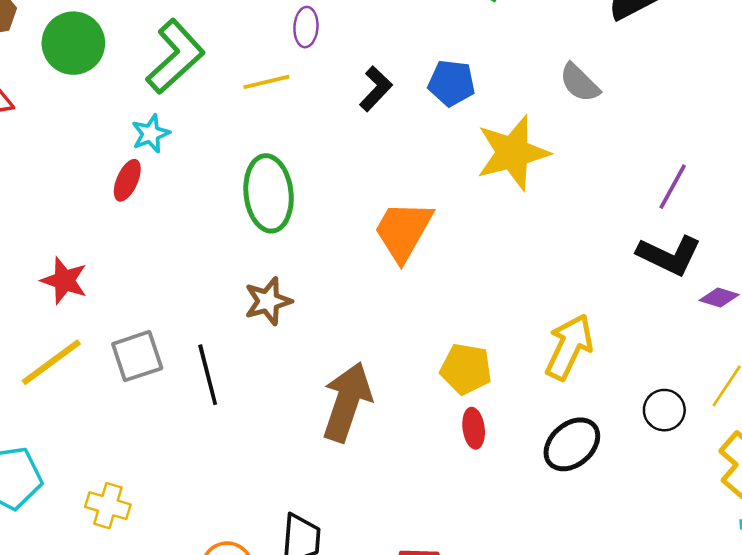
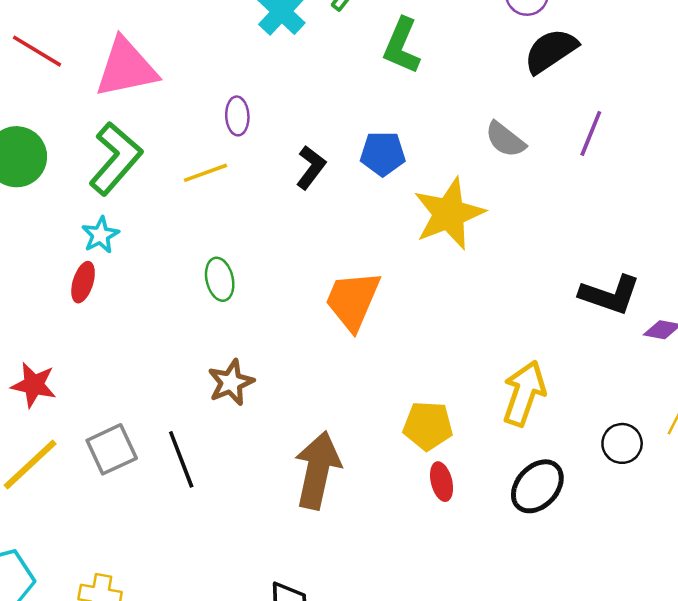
purple line: (673, 187) -> (591, 133), moved
green ellipse: (269, 193) -> (220, 279), size x0.6

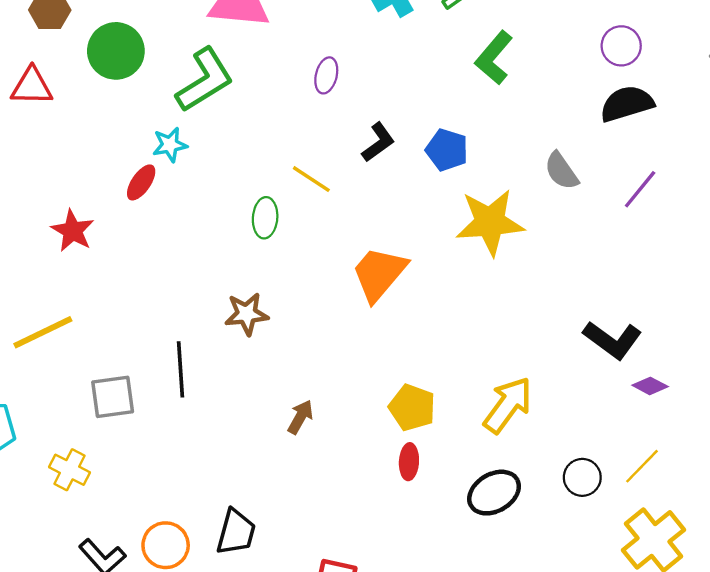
yellow line: (205, 173) -> (311, 179), moved, turned 36
red star: (34, 385) -> (73, 231), moved
gray square: (112, 449) -> (113, 397), moved
brown arrow: (317, 470) -> (300, 417), size x0.5

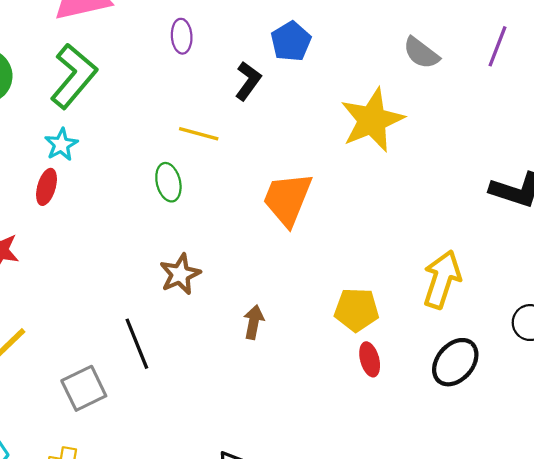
blue pentagon: (447, 150) -> (291, 41), moved, turned -30
brown arrow: (300, 417) -> (254, 322), moved

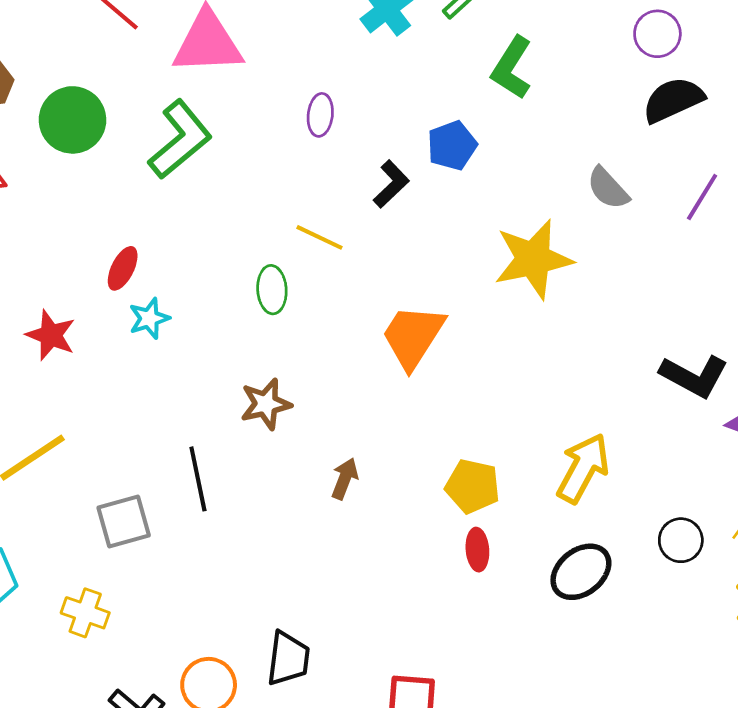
cyan star: (61, 145) -> (149, 318), moved

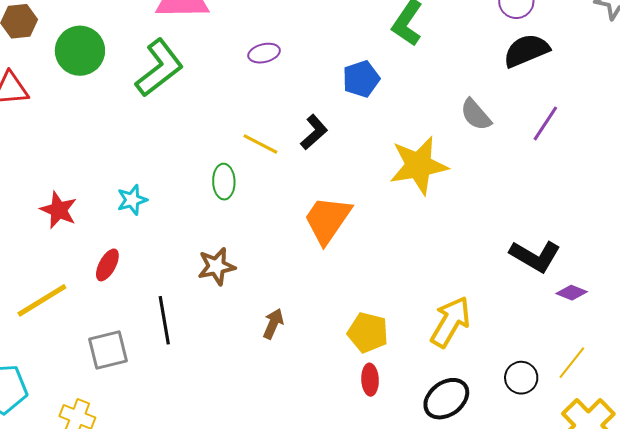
purple ellipse: (320, 115) -> (264, 53), turned 68
black L-shape: (391, 184) -> (314, 132), moved
red ellipse: (123, 268) -> (107, 265), moved

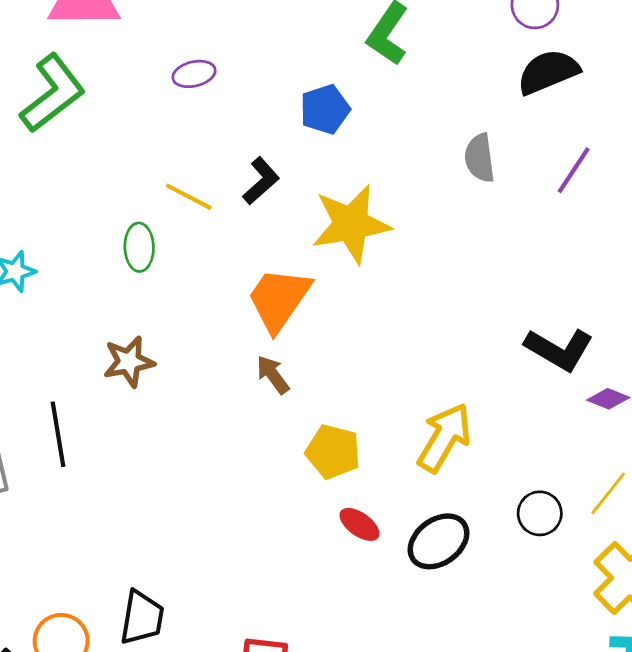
gray semicircle: (476, 115) -> (480, 158), turned 33
yellow star: (419, 165) -> (351, 224), moved
brown arrow: (273, 324) -> (273, 375), moved, turned -60
red ellipse: (370, 380) -> (360, 524), moved, turned -52

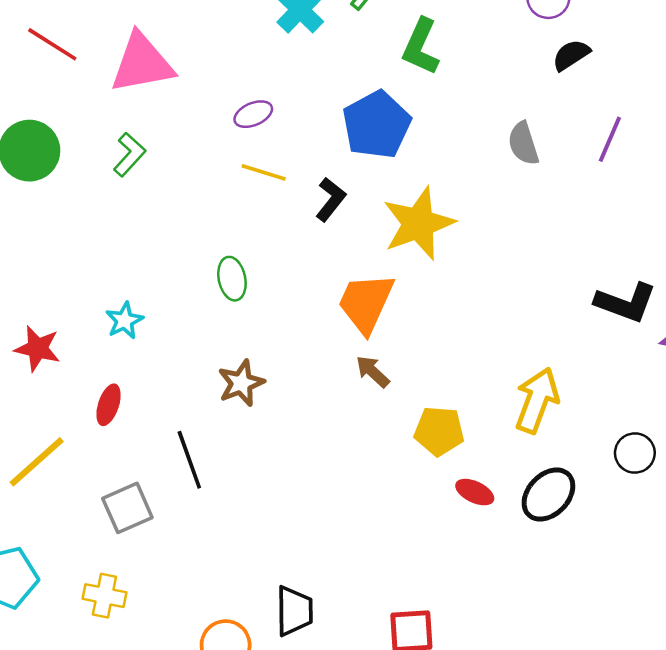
black semicircle: (548, 72) -> (571, 55), size x0.7
green L-shape: (53, 93) -> (129, 154), size x0.6
blue pentagon: (325, 109) -> (377, 125), size x1.5
yellow line: (189, 197) -> (264, 172), moved

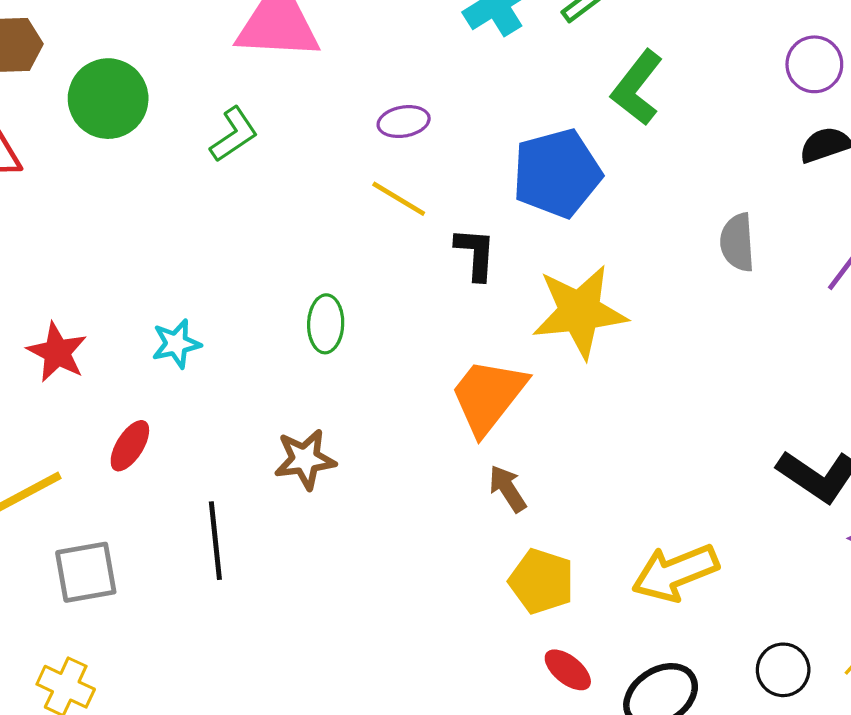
black L-shape: (331, 199) -> (476, 254), turned -48
brown arrow: (373, 372) -> (507, 489), moved
yellow arrow: (537, 400) -> (675, 573), turned -146
gray square: (127, 508) -> (86, 572), moved

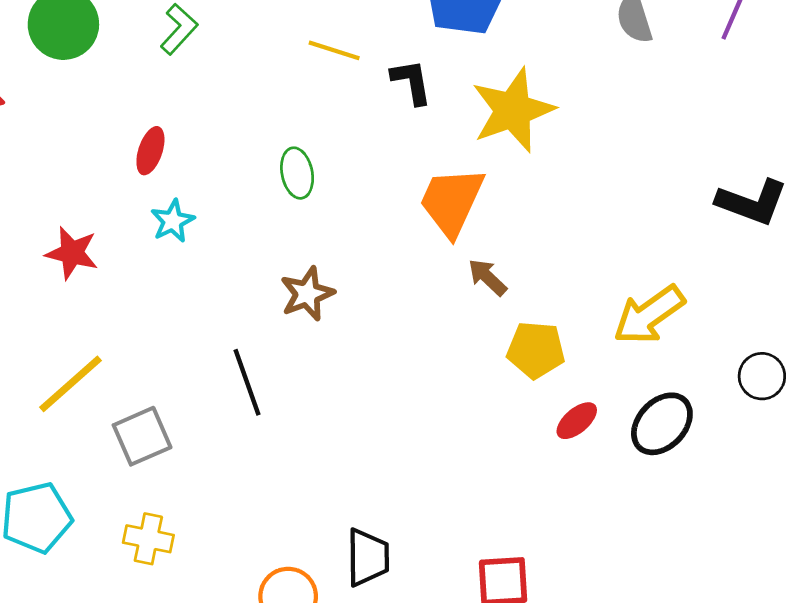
red ellipse: (130, 446) -> (150, 151), moved
red ellipse: (568, 670) -> (577, 421), turned -66

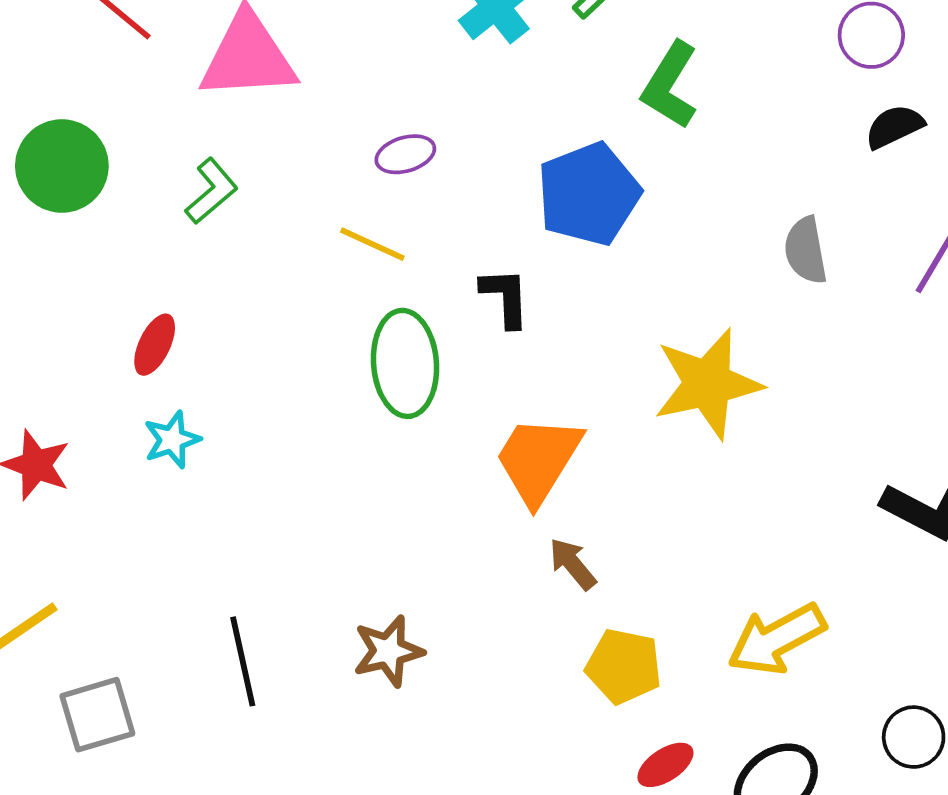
yellow line: (334, 50) -> (372, 244), moved
yellow star: (513, 110) -> (708, 384), moved
green ellipse: (297, 173) -> (405, 363), moved, size x1.6
brown star: (307, 294) -> (388, 651), moved

